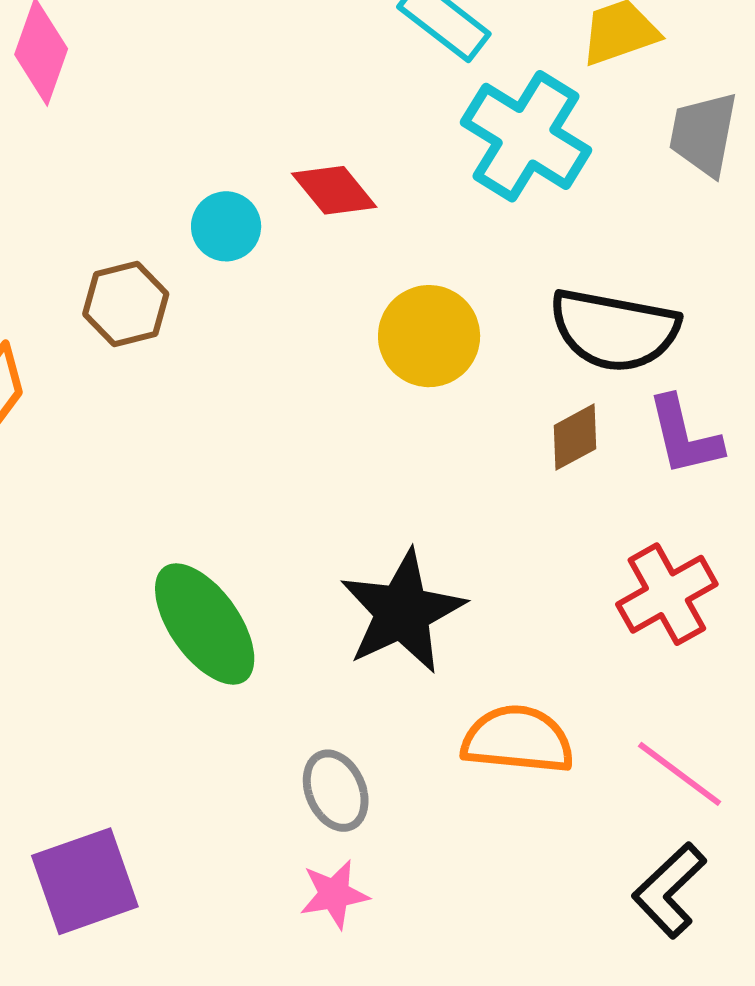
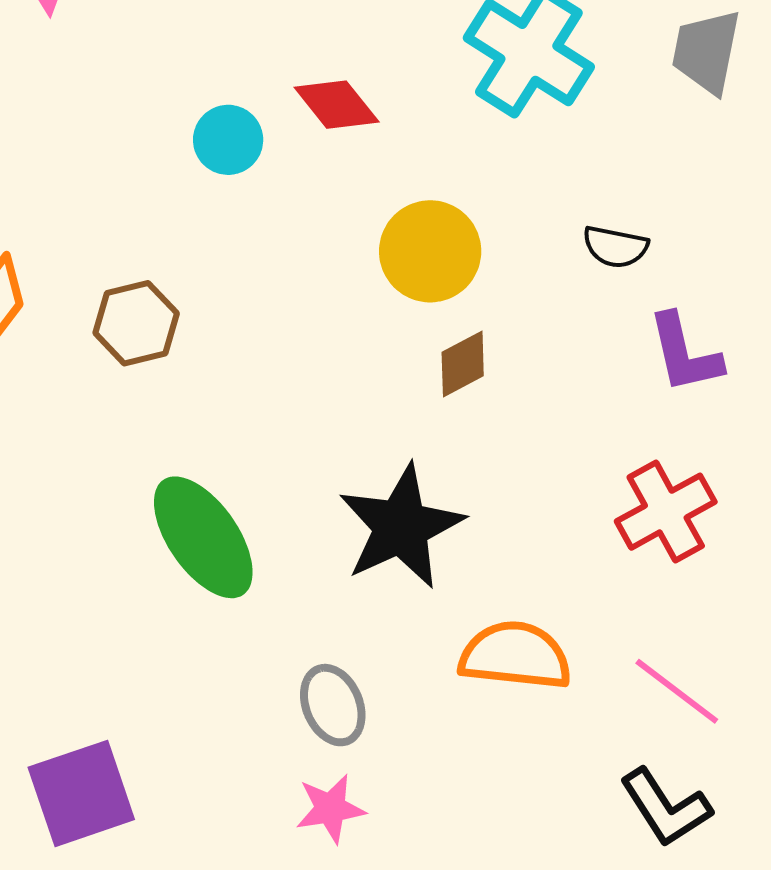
brown hexagon: (126, 304) -> (136, 323), moved
black semicircle: (614, 330) -> (615, 247), size x0.5
brown diamond: (575, 437) -> (463, 364), moved
black L-shape: (669, 890) -> (666, 808), turned -80

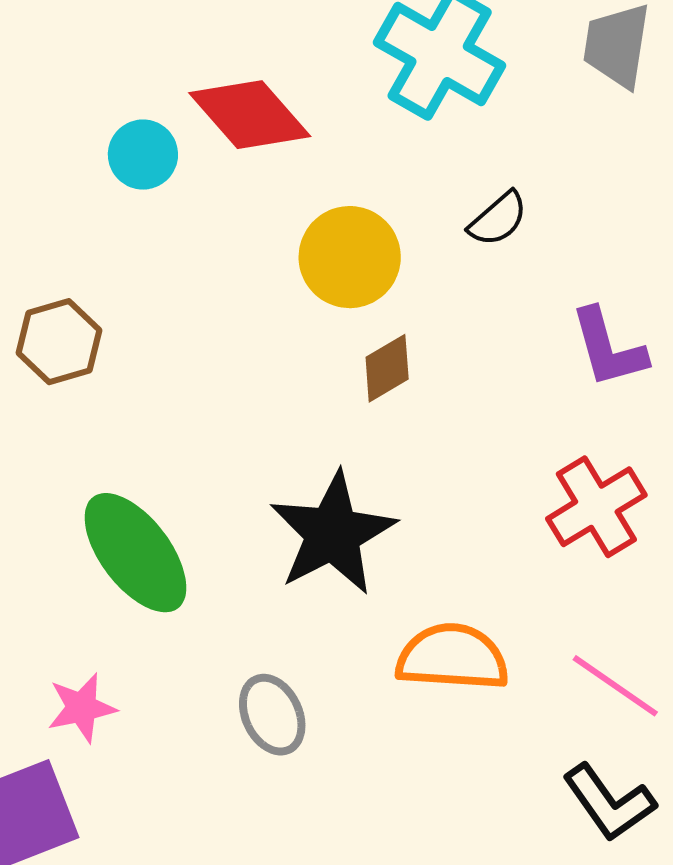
red diamond: (337, 105) -> (250, 115), size x1.4
black semicircle: (615, 247) -> (498, 219), moved, turned -50
pink star: (330, 809) -> (82, 708), moved

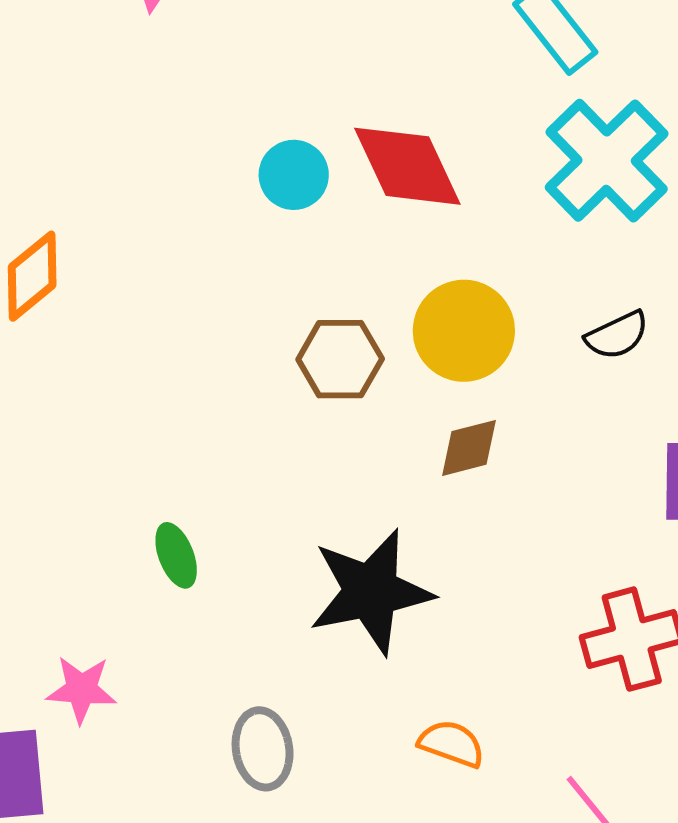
brown hexagon: (59, 342) -> (340, 359), moved
green ellipse: (135, 553) -> (176, 555), size x0.5
orange semicircle: (452, 657) -> (452, 744), size x0.6

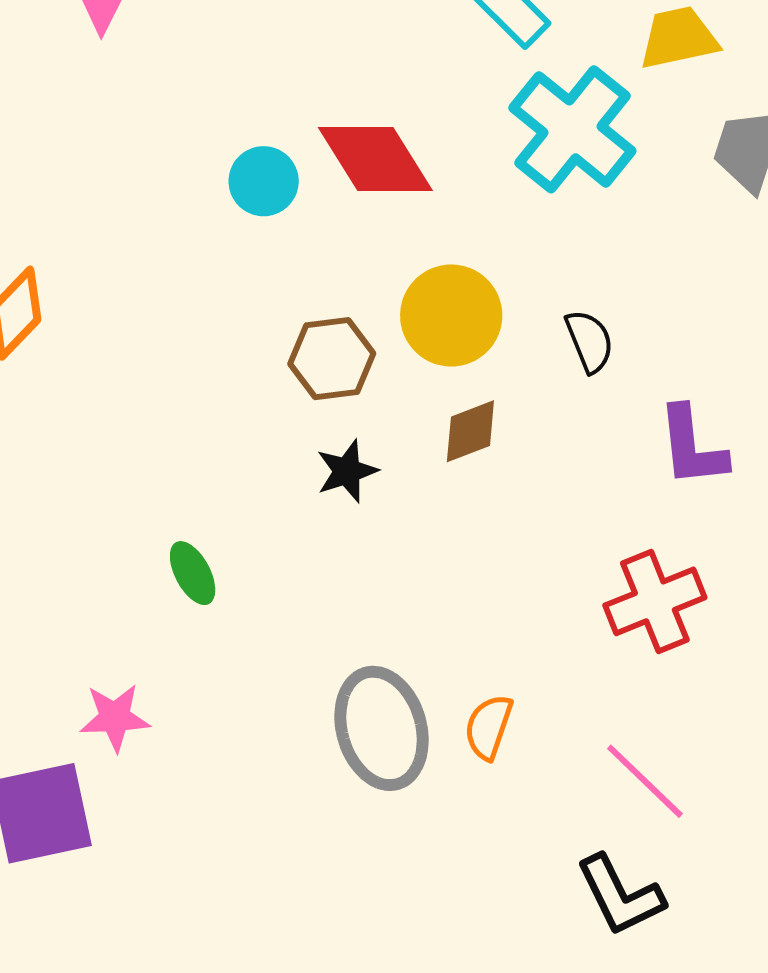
black semicircle: (617, 335) -> (589, 341), moved, turned -80
black star: (371, 592) -> (347, 471), moved, size x0.5
orange semicircle: (452, 744) -> (489, 727), turned -84
gray ellipse: (263, 749) -> (382, 728), moved, size x1.5

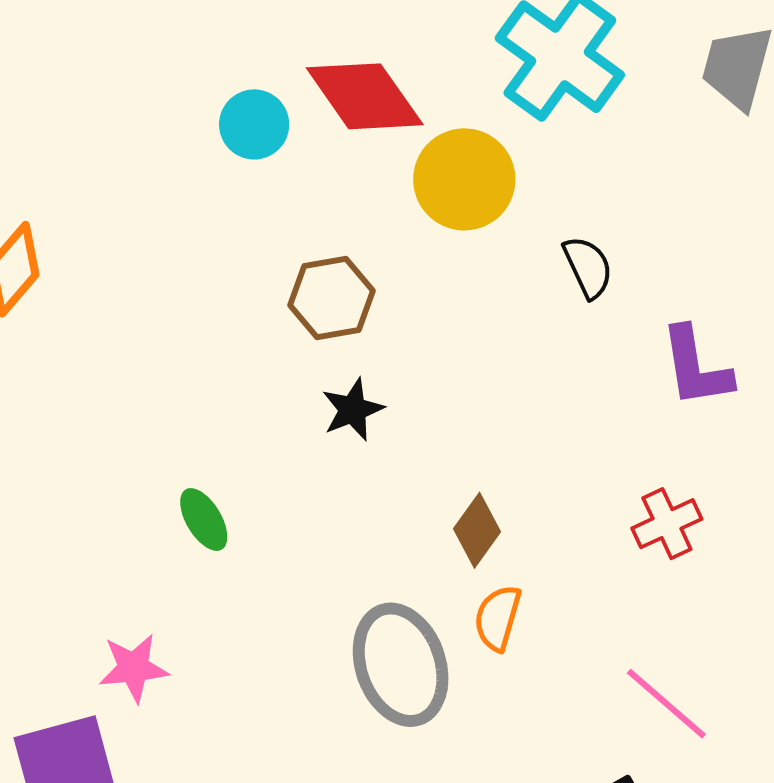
yellow circle: (451, 316) -> (464, 179), moved
brown diamond: (470, 431) -> (477, 530), moved, turned -30
red cross: (655, 601) -> (667, 524), size x0.7
orange semicircle: (489, 727) -> (498, 618), moved

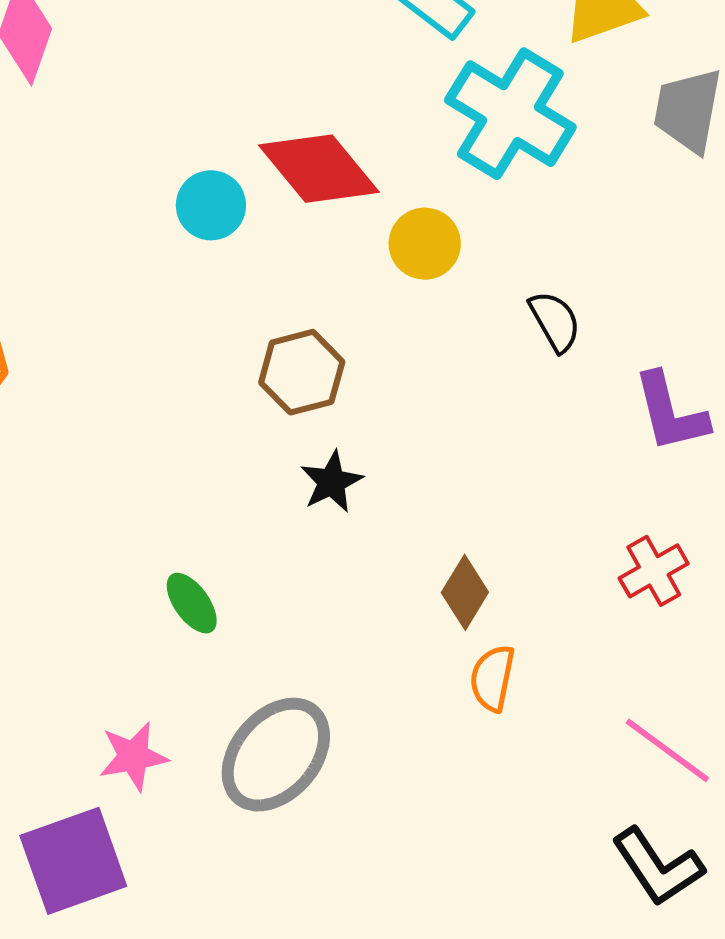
yellow circle: (464, 179) -> (425, 244), size x0.7
gray ellipse: (401, 665) -> (276, 755), moved, turned 64

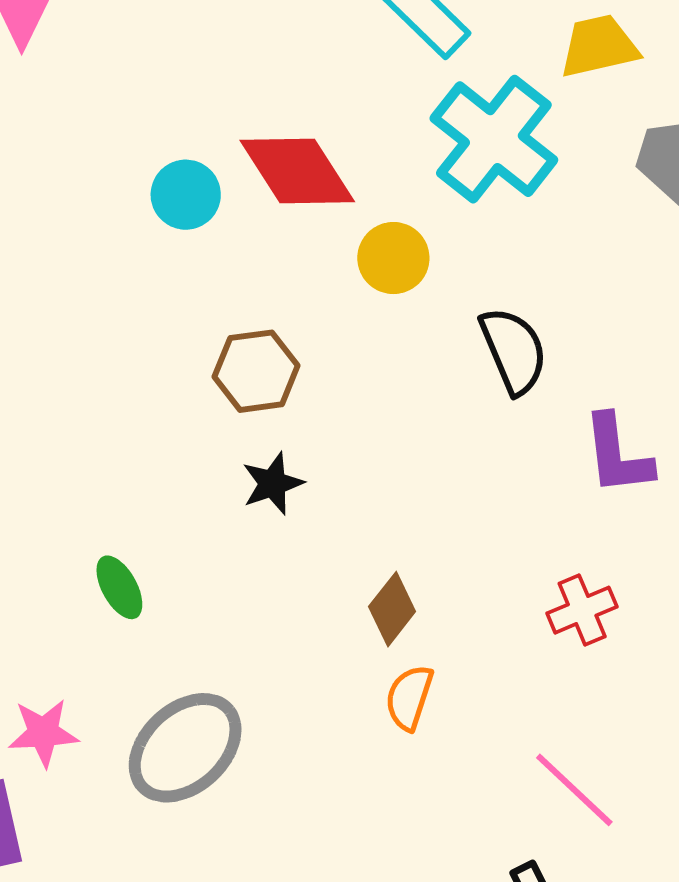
black semicircle: (555, 321) -> (514, 351), size x1.4

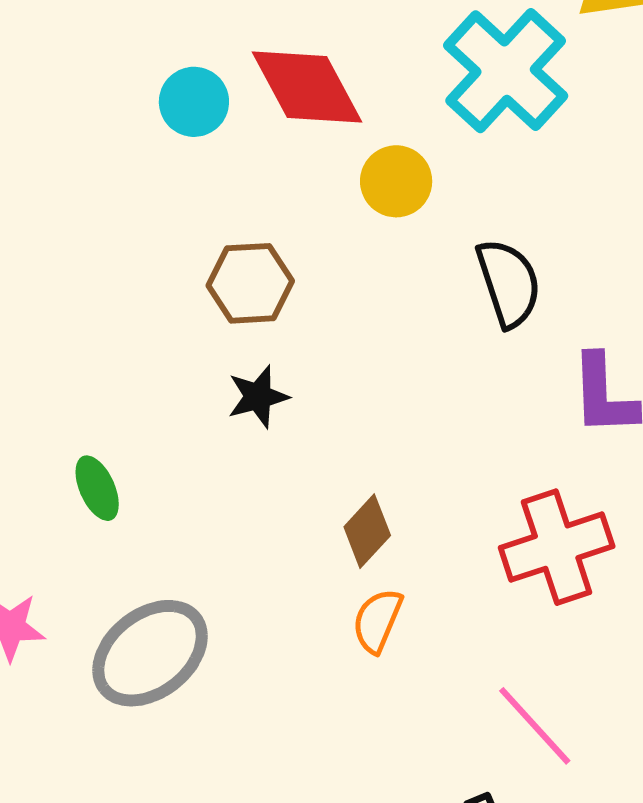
red cross: (582, 610) -> (557, 547), size x1.6

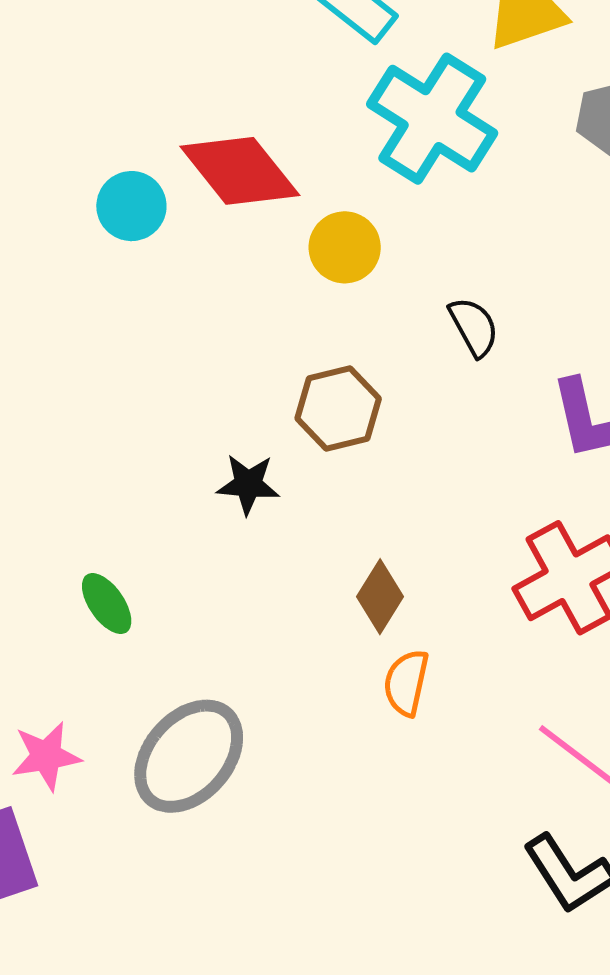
brown hexagon: (250, 283) -> (338, 408), moved
black semicircle: (509, 283) -> (474, 327), size x0.7
black star: (258, 397) -> (248, 484), turned 30

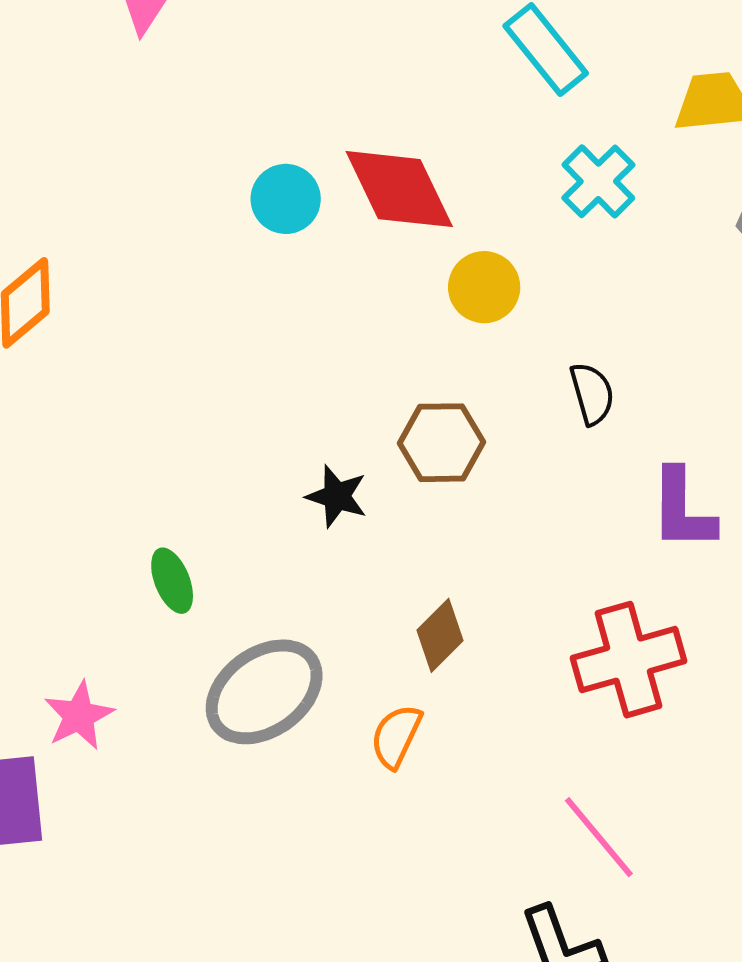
cyan cross: (432, 119) -> (598, 181), size x0.6
orange semicircle: (406, 683) -> (396, 736), moved
pink star: (46, 756) -> (79, 716), turned -30
gray ellipse: (189, 756) -> (264, 692), moved

